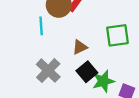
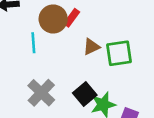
brown triangle: (80, 47) -> (91, 47), moved

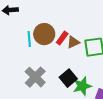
red rectangle: (72, 18) -> (62, 38), moved
brown circle: (53, 19) -> (44, 34), moved

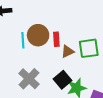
red rectangle: (62, 38) -> (56, 39), turned -40
brown triangle: (73, 42) -> (67, 51), moved

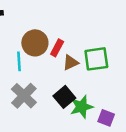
red rectangle: (56, 39) -> (57, 48), turned 32
cyan line: (23, 40) -> (19, 61), moved

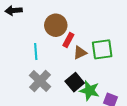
brown circle: (35, 43) -> (56, 25), moved
green star: (82, 107) -> (89, 91), turned 30

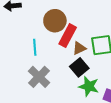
red rectangle: (68, 40) -> (68, 36), size x1.5
black square: (75, 82) -> (79, 67), moved

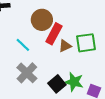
cyan line: (35, 47) -> (23, 45), turned -42
black square: (79, 67) -> (57, 84), moved

